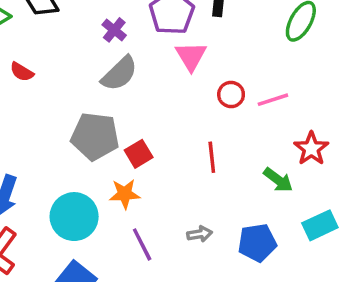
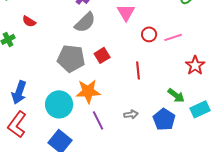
red square: (139, 154) -> (102, 55), moved
green arrow: (278, 180) -> (176, 95), moved
orange star: (125, 194) -> (88, 91), size x1.4
blue pentagon: (257, 243) -> (164, 119), turned -30

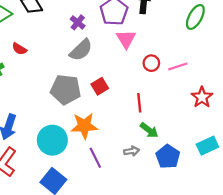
green arrow: (176, 95) -> (149, 130), moved

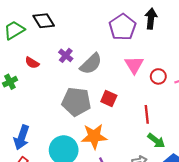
purple cross: (78, 22) -> (66, 55), moved
pink triangle: (126, 39) -> (134, 65), moved
red square: (100, 86) -> (109, 99), turned -35

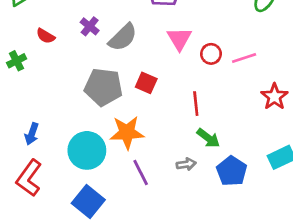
blue arrow: (22, 137) -> (32, 134), size x0.7

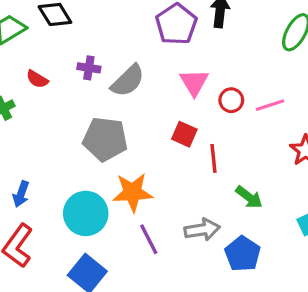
purple cross: (90, 26) -> (89, 68), turned -30
red square: (146, 83) -> (184, 134), moved
green arrow: (208, 138) -> (249, 197), moved
gray arrow: (186, 164) -> (202, 230), size x1.5
blue pentagon: (232, 171) -> (243, 254), moved

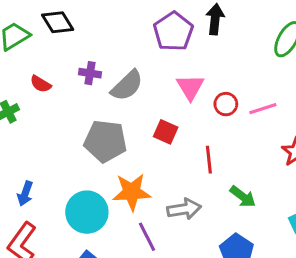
red square: (184, 134) -> (166, 132), moved
gray arrow: (202, 230) -> (184, 209), moved

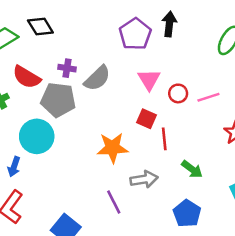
red semicircle: (41, 84) -> (27, 77), size x1.6
red square: (166, 132) -> (147, 119), moved
gray pentagon: (105, 141) -> (58, 100), moved
orange star: (132, 192) -> (112, 148), moved
cyan circle: (87, 212) -> (37, 136), moved

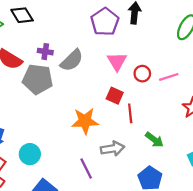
cyan circle: (37, 136) -> (30, 154), moved, size x0.7

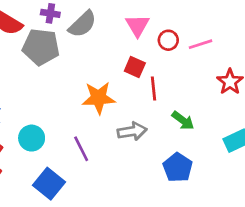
purple line: (86, 168) -> (81, 149), moved

